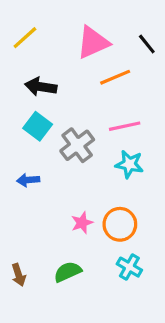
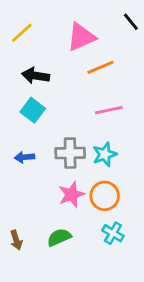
black line: (147, 44) -> (131, 22), moved
gray cross: (77, 145) -> (70, 153), moved, turned 36
cyan star: (129, 164) -> (105, 154), moved, turned -30
pink star: (82, 223) -> (71, 194), size x1.4

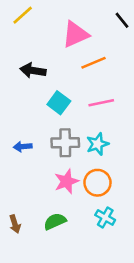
yellow line: (22, 33) -> (23, 15), moved
cyan square: (33, 110) -> (59, 103), moved

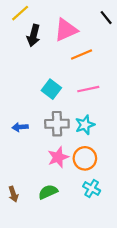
black arrow: (33, 71) -> (33, 35), moved, turned -85

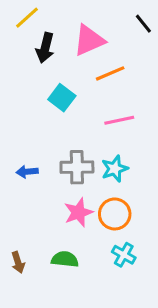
cyan square: (51, 89) -> (62, 98), moved
green semicircle: (48, 192) -> (65, 259), turned 30

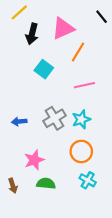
orange line: (110, 73) -> (78, 52), turned -36
gray cross: (77, 167) -> (55, 118), turned -30
pink star: (78, 212) -> (34, 160), moved

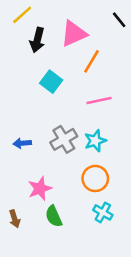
green semicircle: (46, 184) -> (54, 216), turned -120

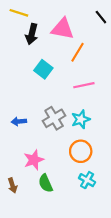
yellow line: (22, 15) -> (19, 13), turned 60
pink triangle: (74, 34) -> (63, 29), turned 35

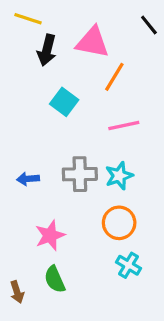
gray cross: (54, 118) -> (80, 174), turned 30
green semicircle: (46, 183) -> (55, 279), moved
brown arrow: (12, 185) -> (17, 292), moved

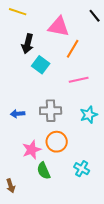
black arrow: (47, 50) -> (28, 44), moved
cyan star: (119, 176) -> (89, 115), moved
orange circle: (119, 223) -> (57, 142), moved
green semicircle: (55, 279) -> (44, 171), moved

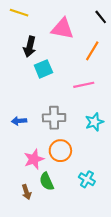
orange line: (73, 49) -> (92, 51), moved
cyan square: (41, 65) -> (43, 69), turned 30
brown arrow: (11, 186) -> (26, 192), moved

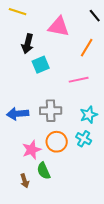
blue arrow: (19, 121) -> (18, 114), size x1.5
cyan cross: (87, 179) -> (84, 139), moved

